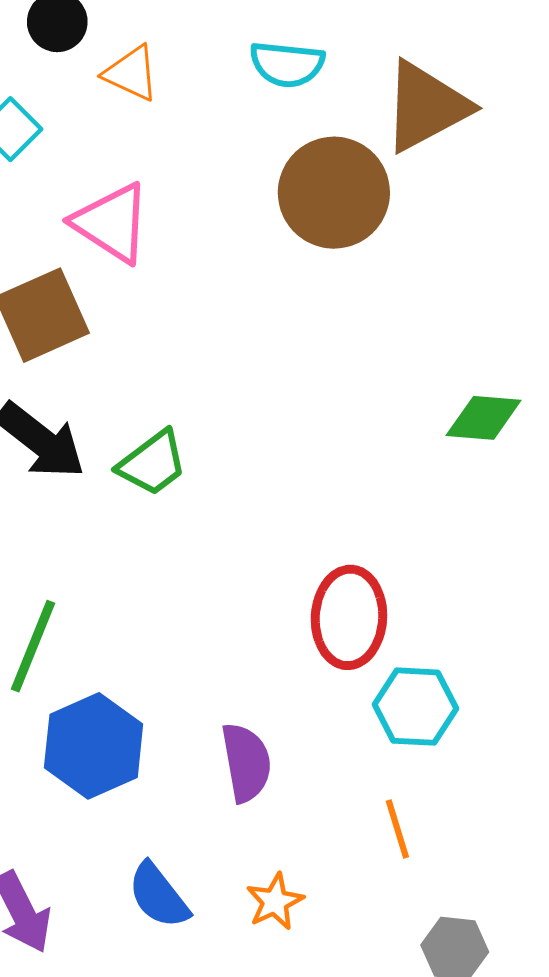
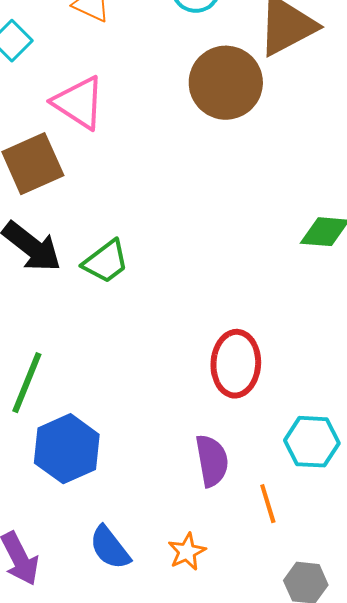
cyan hexagon: (416, 707) -> (312, 442), moved
purple semicircle: (246, 763) -> (212, 461), moved

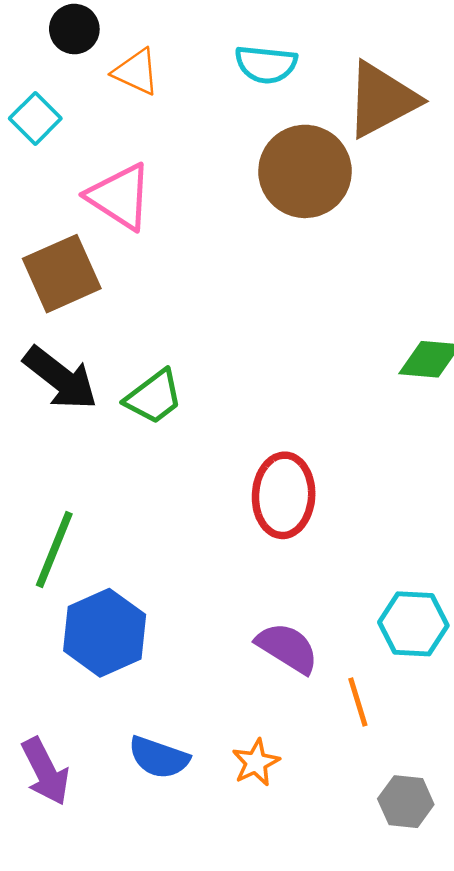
red ellipse: (236, 364) -> (284, 495), moved
purple semicircle: (212, 461) -> (287, 648), turned -48
blue semicircle: (110, 548) -> (159, 757), turned -33

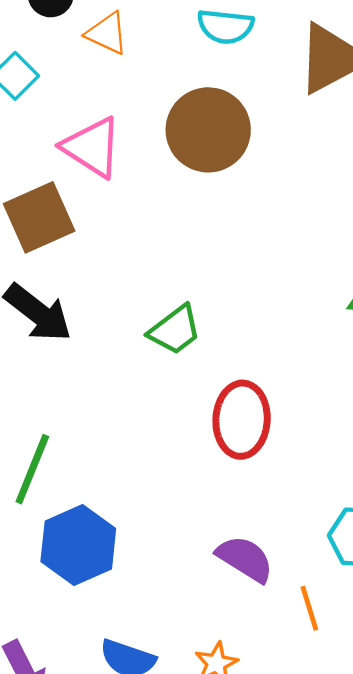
brown circle: (305, 171) -> (208, 130), moved
green trapezoid: (154, 397) -> (175, 330), moved

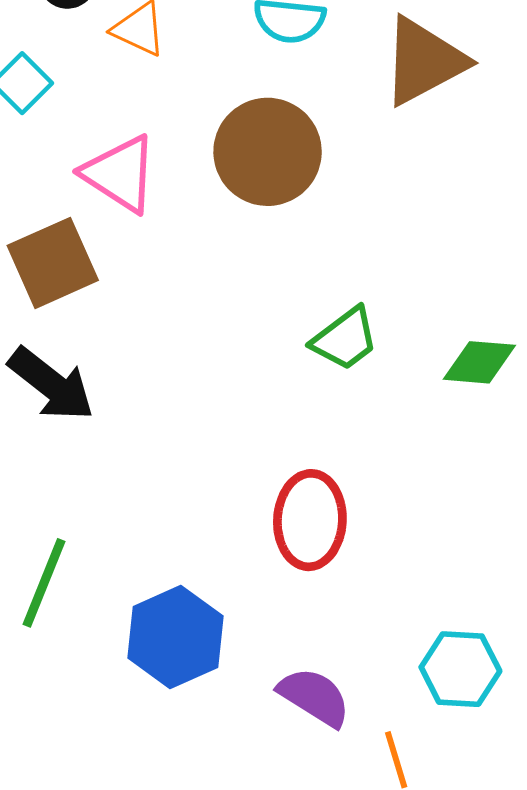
green trapezoid: (175, 330) -> (345, 339), moved
blue hexagon: (78, 545) -> (175, 637), moved

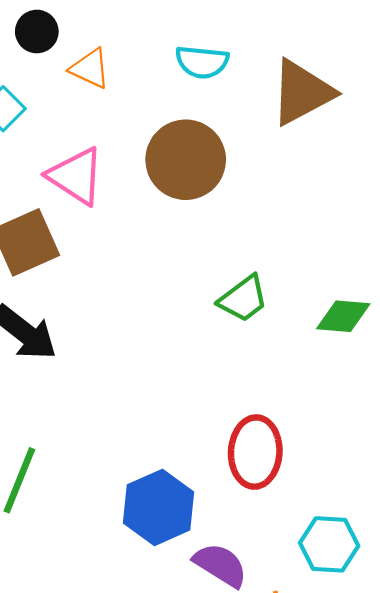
red ellipse: (310, 520) -> (255, 452), moved
blue hexagon: (175, 637) -> (159, 507), moved

